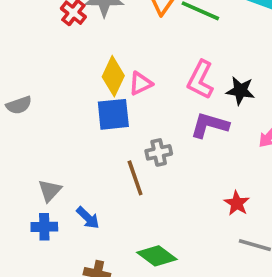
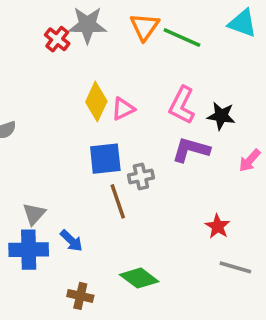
blue square: (113, 114) -> (105, 159), moved
blue cross: (44, 227) -> (29, 250), size x1.5

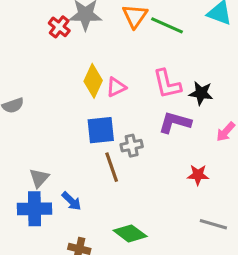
pink L-shape: (182, 105) -> (167, 84), turned -40
red star: (218, 226) -> (198, 175), moved, turned -30

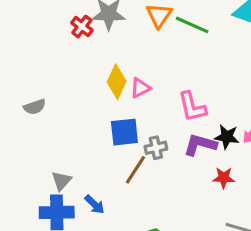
pink L-shape: (167, 84) -> (192, 107), moved
black star: (201, 93) -> (227, 137), moved
purple L-shape: (175, 122) -> (200, 145), moved
brown line: (112, 167) -> (135, 170), turned 52

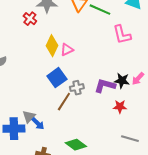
red cross: (82, 27) -> (30, 19), moved
pink L-shape: (192, 107) -> (122, 35), moved
blue square: (124, 132) -> (57, 78), turned -30
gray triangle: (61, 181) -> (29, 117), moved

